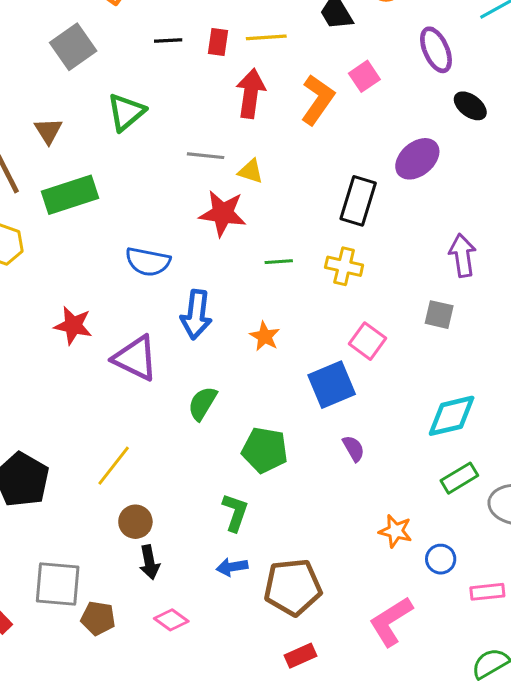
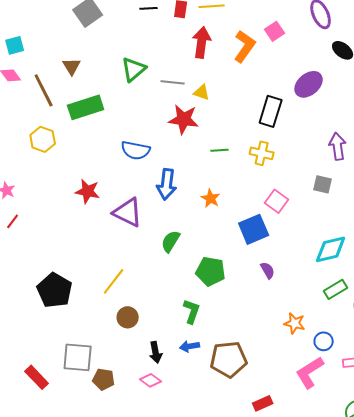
green triangle: (126, 112) -> (134, 69), moved
black arrow: (149, 562) -> (156, 352), moved
pink L-shape: (391, 621) -> (310, 372), moved
red rectangle: (301, 656) -> (263, 403), moved

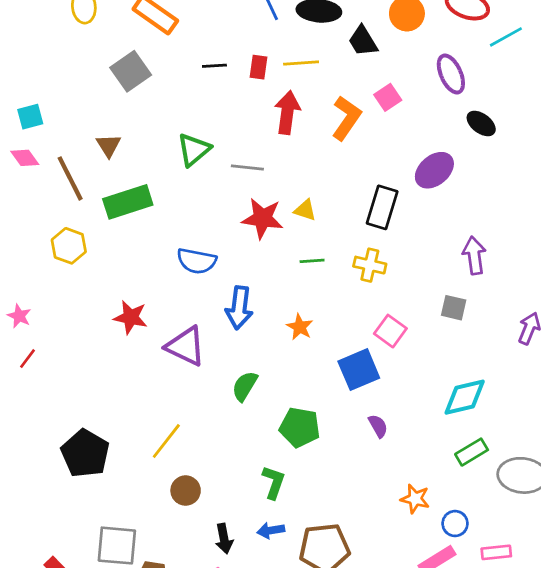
yellow triangle: (202, 92) -> (305, 210), moved

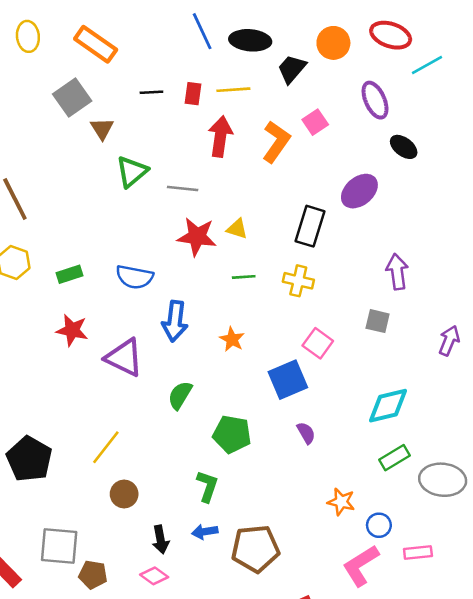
black trapezoid: (363, 41) -> (292, 69), turned 72
brown triangle: (109, 145) -> (102, 129), moved
green rectangle: (128, 202) -> (70, 274), moved, size x0.6

